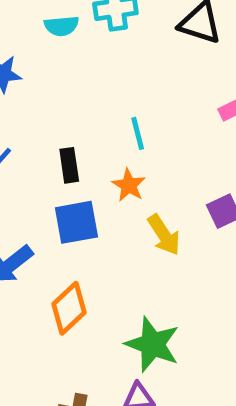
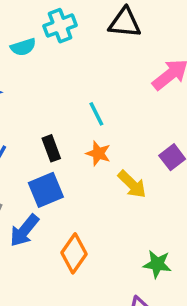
blue square: (76, 222) -> (46, 190), moved
green star: (152, 344) -> (157, 264), moved, size x0.7

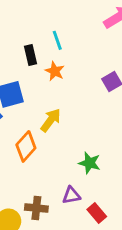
black rectangle: (51, 148) -> (31, 55), moved
yellow arrow: (132, 184) -> (51, 120), moved, turned -105

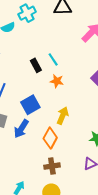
black rectangle: (31, 55) -> (36, 65), moved
brown cross: (36, 208) -> (52, 166), moved

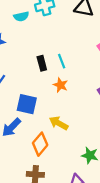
blue square: (30, 105) -> (27, 104), turned 30
yellow arrow: (63, 116) -> (59, 123), turned -96

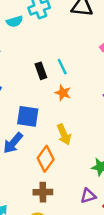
yellow arrow: (59, 123) -> (64, 134), turned -138

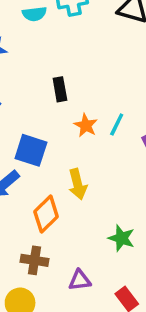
cyan line: (62, 67) -> (117, 125), moved, turned 42
purple triangle: (88, 196) -> (80, 280), moved

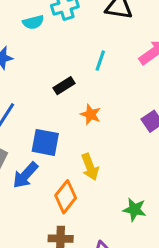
black rectangle: (60, 89) -> (64, 86), turned 75
cyan line: (117, 125) -> (100, 61), moved

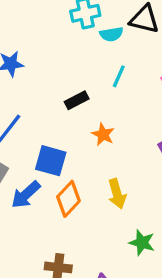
cyan semicircle: (33, 22) -> (111, 34), moved
yellow arrow: (90, 167) -> (117, 194), moved
orange diamond: (66, 197) -> (68, 199), moved

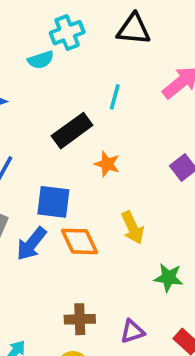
cyan semicircle: (111, 34) -> (41, 60), moved
black rectangle: (77, 100) -> (72, 131), size x1.5
orange diamond: (68, 199) -> (80, 241), turned -60

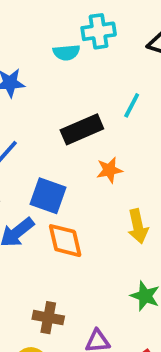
orange star: (107, 164) -> (109, 170), turned 30
yellow arrow: (133, 228) -> (138, 226), moved

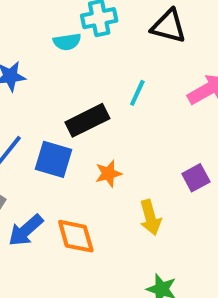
orange star: (109, 170) -> (108, 174), moved
blue square: (48, 196) -> (53, 159), moved

